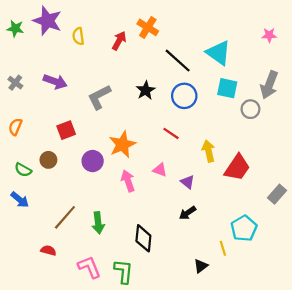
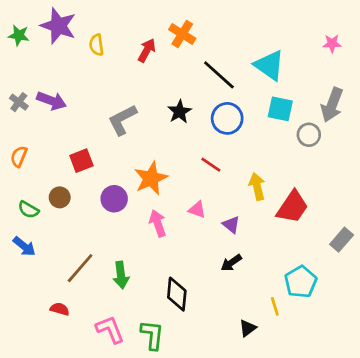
purple arrow: (55, 82) -> (52, 101), moved

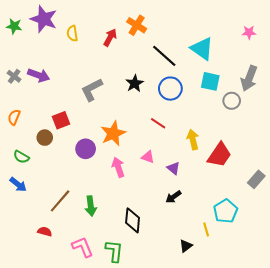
brown circle: (60, 197) -> (45, 138), moved

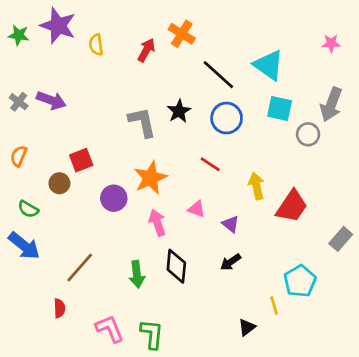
gray L-shape: (92, 90) -> (142, 122), moved, turned 105
blue arrow: (18, 185) -> (24, 246), size x1.4
green arrow: (91, 206) -> (137, 274), moved
black diamond: (133, 220) -> (176, 266), moved
red semicircle: (45, 232) -> (59, 308), turned 72

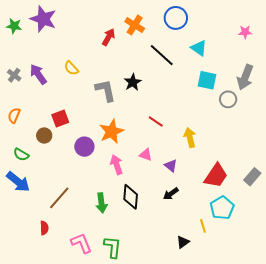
yellow semicircle: (96, 45) -> (71, 68), moved, turned -35
cyan triangle: (269, 65) -> (199, 48), size x0.7
purple arrow: (51, 100) -> (38, 74), turned -145
blue circle: (227, 118) -> (176, 18), moved
red trapezoid: (292, 206) -> (216, 176), moved

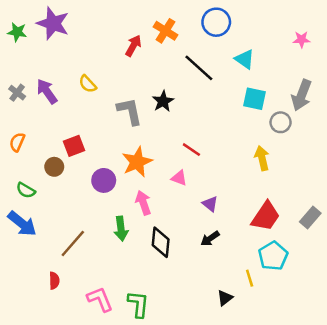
yellow arrow: (190, 138) -> (262, 158), moved
pink triangle: (146, 155) -> (179, 178), moved
green arrow: (101, 203) -> (121, 229), moved

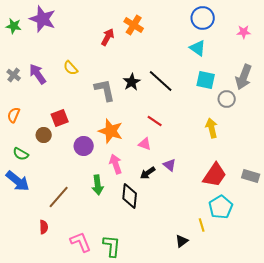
blue circle: (216, 22) -> (203, 18), moved
black line: (199, 68) -> (161, 81), moved
orange star: (137, 162) -> (111, 131), turned -30
gray rectangle: (310, 218) -> (251, 176), turned 66
black arrow: (210, 239) -> (148, 173), moved

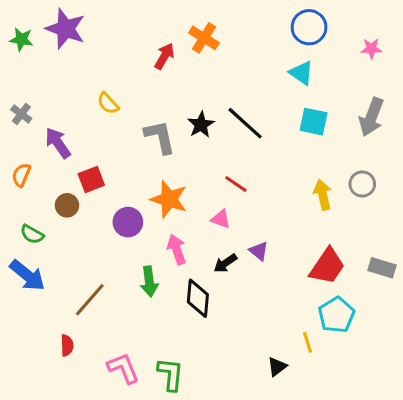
purple arrow: (38, 74) -> (58, 143), moved
gray circle: (227, 99) -> (362, 184), moved

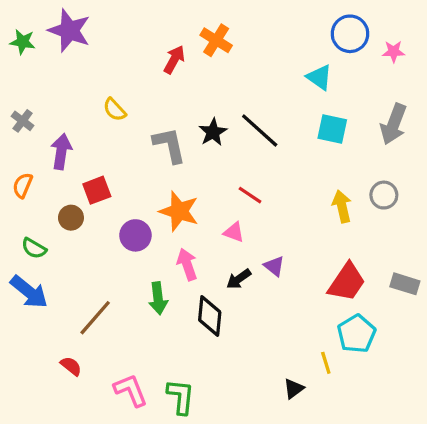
blue circle: (309, 27) -> (350, 34), moved
purple arrow: (58, 143) -> (61, 152), turned 44
red semicircle: (67, 345) -> (71, 366), turned -50

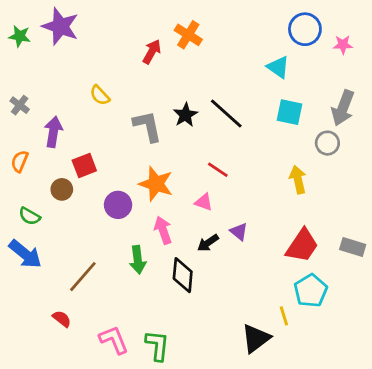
gray circle: (384, 195) -> (327, 143), moved
black triangle: (294, 389) -> (256, 338), size x1.6

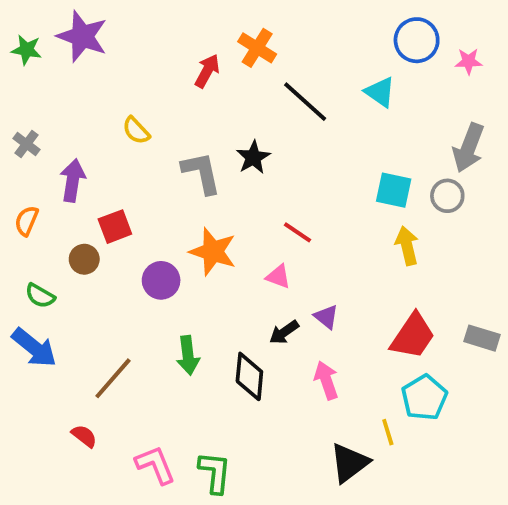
cyan square: (289, 112) -> (394, 190), moved
black line: (226, 114) -> (305, 102), moved
pink arrow: (163, 230) -> (326, 380), moved

